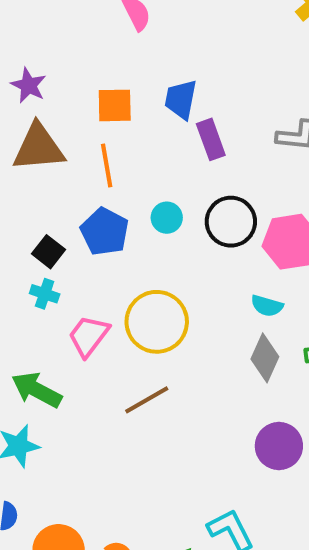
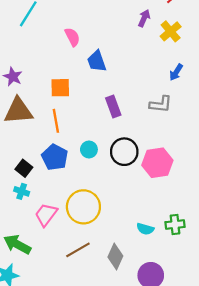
blue trapezoid: (181, 99) -> (97, 61), moved, turned -30
cyan semicircle: (267, 306) -> (145, 229), moved
gray diamond: (265, 358) -> (115, 257), moved

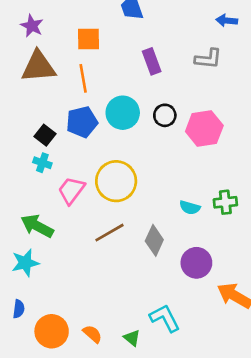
blue arrow: (176, 72) -> (227, 21), turned 63
cyan circle: (89, 149) -> (123, 113), size x1.6
black circle: (124, 152) -> (165, 115), size x0.7
blue pentagon: (55, 157) -> (82, 122), turned 30

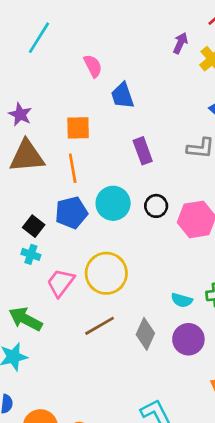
purple circle: (196, 263) -> (188, 339), moved

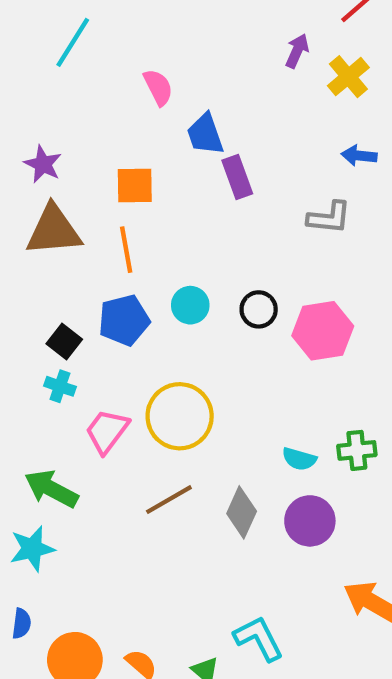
purple rectangle: (143, 151) -> (237, 177), moved
cyan circle: (113, 203) -> (190, 305), size x0.7

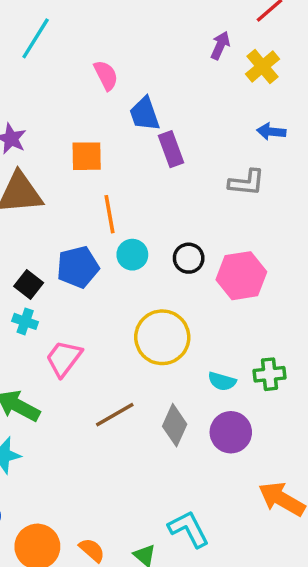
orange line: (126, 250) -> (109, 214), moved
yellow circle: (180, 416) -> (162, 337), moved

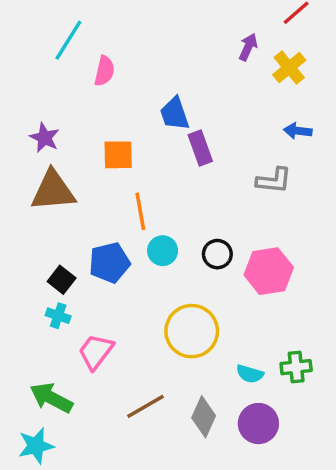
pink semicircle: (106, 75) -> (104, 71), moved, turned 40

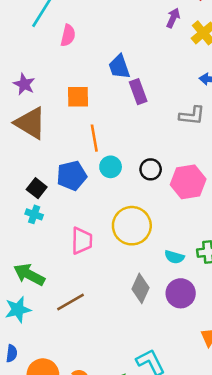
brown triangle: (53, 191) -> (30, 123), turned 36
pink trapezoid: (96, 352) -> (82, 241), moved, turned 144
brown line: (145, 406) -> (70, 302), moved

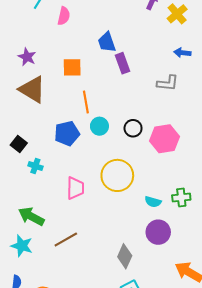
black square: (37, 188) -> (19, 144), moved
gray diamond: (141, 288) -> (125, 256), moved
cyan star: (18, 310) -> (22, 246), turned 30

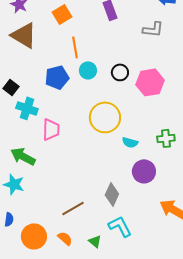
orange square: (72, 67) -> (62, 14), turned -30
cyan cross: (35, 166) -> (27, 108), size x1.5
pink trapezoid: (75, 188) -> (51, 129), moved
cyan semicircle: (153, 202) -> (130, 142), moved
brown line: (66, 239) -> (73, 208), moved

